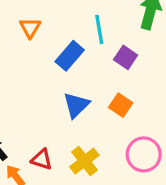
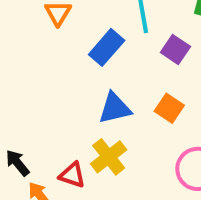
blue triangle: (76, 105) -> (115, 108), turned 32
yellow cross: (84, 161) -> (109, 157), moved

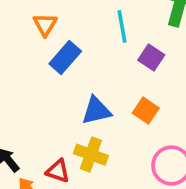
blue rectangle: (107, 47) -> (65, 58), moved
yellow cross: (109, 157) -> (91, 155), turned -32

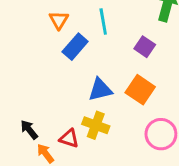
cyan line: (122, 26) -> (103, 22), moved
orange square: (146, 111) -> (140, 90), size x1.4

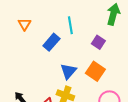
orange triangle: (59, 20) -> (24, 24), moved
blue triangle: (100, 90) -> (68, 71), turned -36

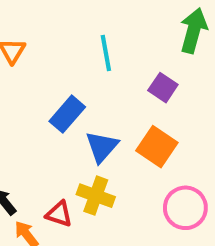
blue rectangle: (51, 42) -> (67, 114), moved

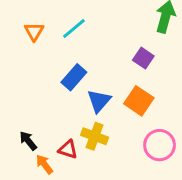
cyan line: (106, 53) -> (74, 29), moved, turned 60

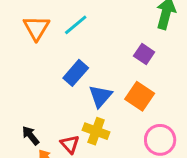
orange triangle: (34, 31) -> (36, 28), size x1.4
red triangle: (68, 150) -> (70, 144), turned 30

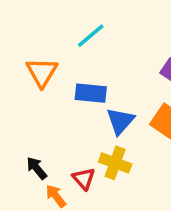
orange triangle: (36, 28) -> (42, 72), moved
blue rectangle: (76, 73) -> (91, 93), turned 55

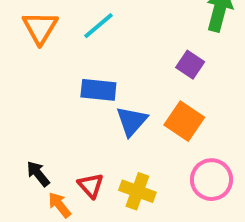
orange triangle: (42, 72) -> (40, 28), moved
yellow cross: (115, 163) -> (137, 191), moved

